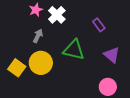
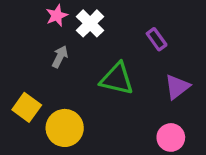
purple triangle: (112, 55) -> (177, 87), turned 42
yellow circle: (41, 63) -> (65, 128), moved

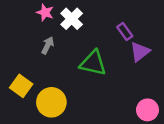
pink star: (57, 16) -> (45, 13), turned -30
purple triangle: (177, 87) -> (140, 52), moved
pink circle: (171, 137) -> (148, 110), moved

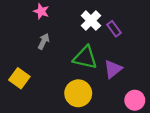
white cross: (72, 19) -> (91, 21), moved
purple triangle: (140, 52) -> (113, 69), moved
yellow circle: (51, 102) -> (78, 93), moved

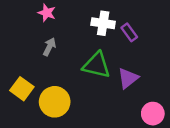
white cross: (91, 21) -> (103, 23), turned -36
yellow circle: (78, 93) -> (55, 102), moved

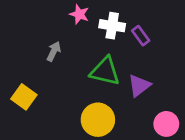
pink star: (47, 13) -> (79, 14), moved
yellow circle: (55, 102) -> (98, 120), moved

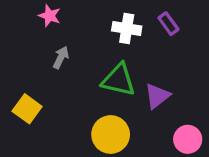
pink star: (79, 14) -> (50, 16), moved
purple rectangle: (141, 36) -> (168, 24), moved

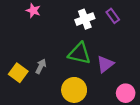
white cross: (127, 29) -> (85, 19), turned -30
gray arrow: (61, 57) -> (41, 66), moved

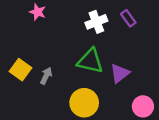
yellow square: (18, 73) -> (20, 70), moved

